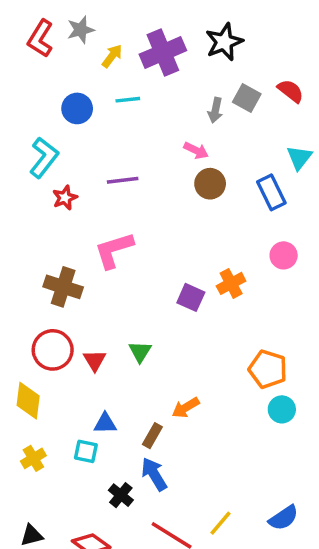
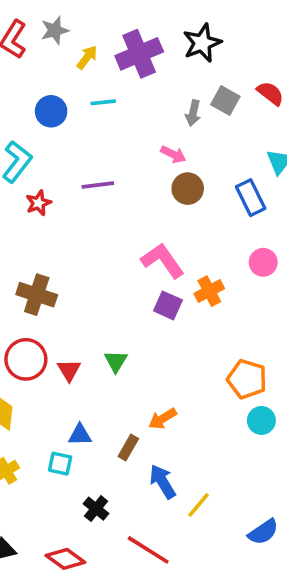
pink L-shape: (114, 250) -> (163, 260), moved, turned 72
blue arrow: (154, 474) -> (163, 482), moved
yellow line: (221, 523) -> (198, 505), moved

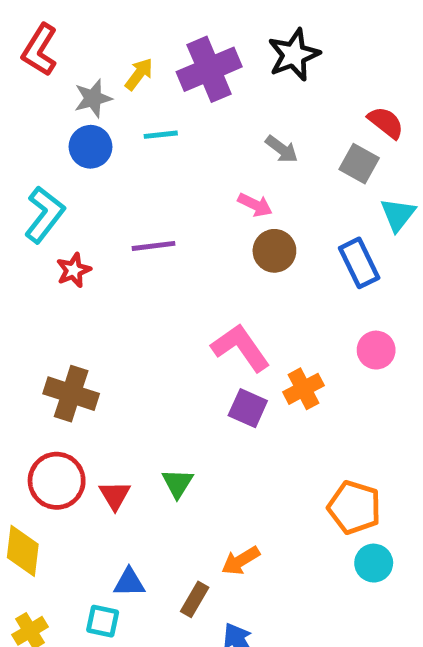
gray star: (55, 30) -> (93, 98), moved
gray square: (225, 101) -> (359, 164), moved
gray arrow: (193, 113) -> (282, 149), turned -65

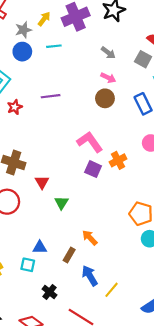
pink arrow: (255, 205) -> (108, 78), moved
red triangle: (115, 495) -> (42, 182), moved
orange arrow: (241, 561) -> (90, 238), turned 77

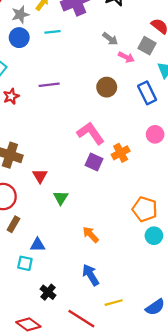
pink arrow: (108, 78) -> (126, 57), moved
brown rectangle: (69, 255) -> (13, 224), moved
yellow line: (112, 290) -> (114, 303), moved, turned 35

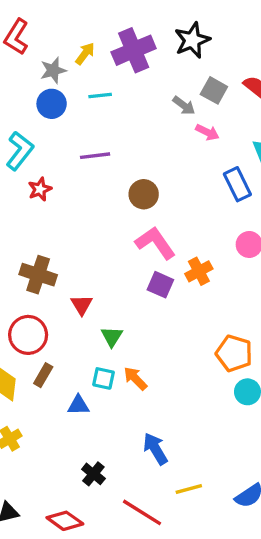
gray square: (147, 46) -> (214, 90), moved
purple line: (49, 85) -> (95, 156), moved
brown circle: (107, 87) -> (144, 194), moved
orange arrow: (91, 235) -> (135, 378), moved
cyan square: (25, 263) -> (103, 378), moved

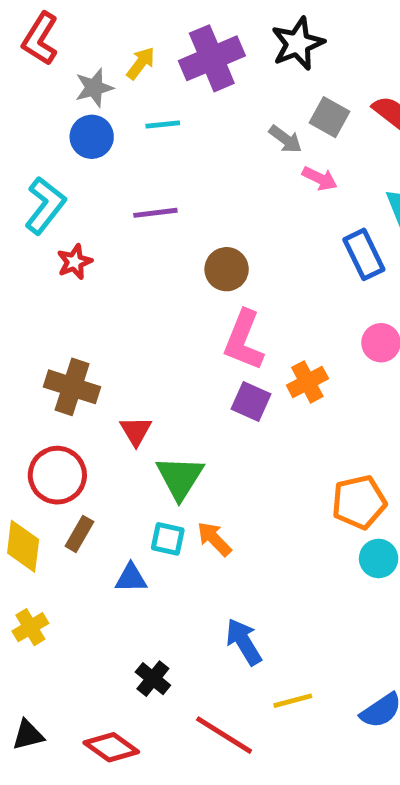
pink L-shape: (155, 243) -> (244, 340), turned -123
green triangle: (112, 337) -> (180, 478), size x1.5
orange pentagon: (234, 353) -> (359, 502), turned -30

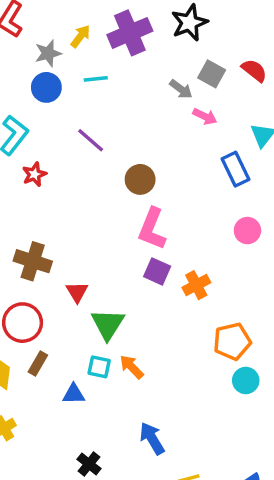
purple line: (155, 213) -> (91, 140), turned 48
orange cross: (307, 382) -> (196, 285), moved

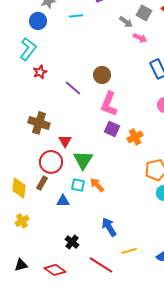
blue circle: (46, 87) -> (38, 21), moved
purple line: (91, 140) -> (73, 88), moved
red circle: (23, 323) -> (51, 162), moved

